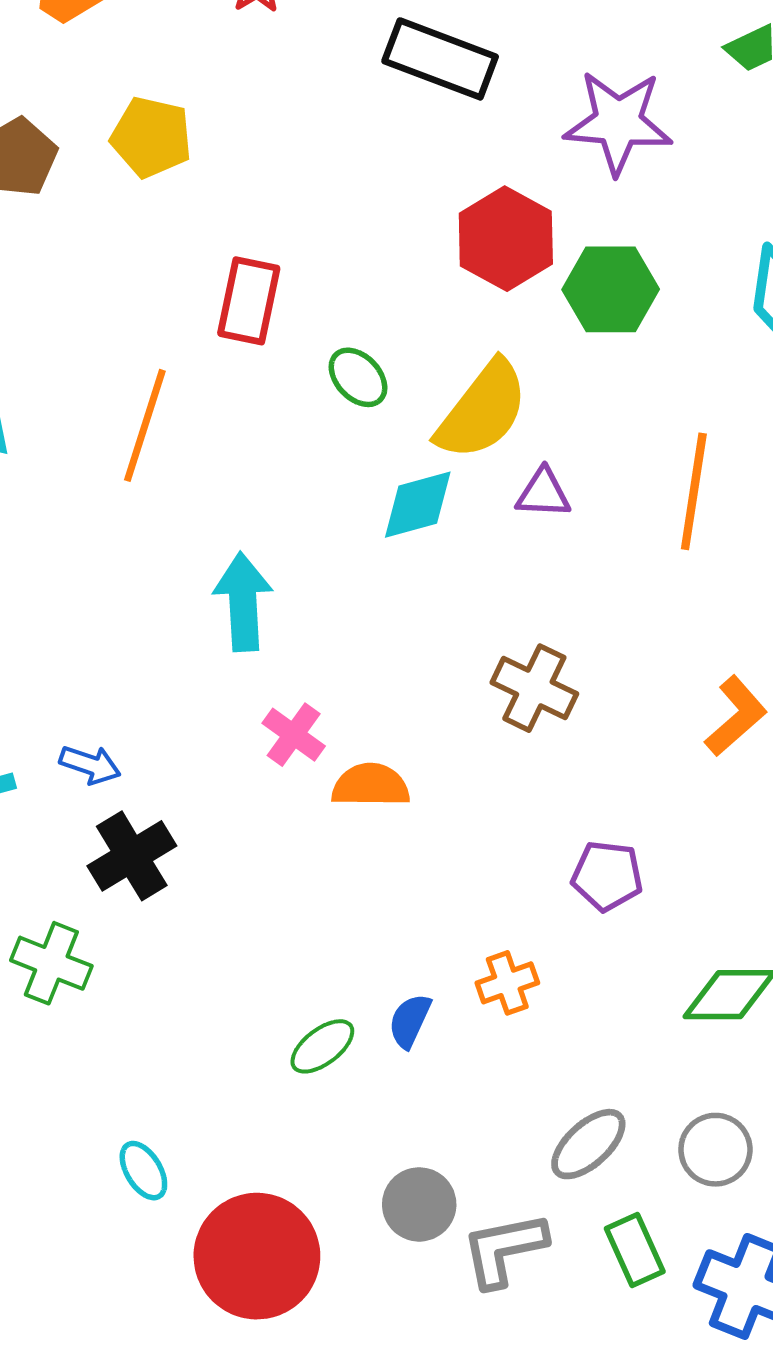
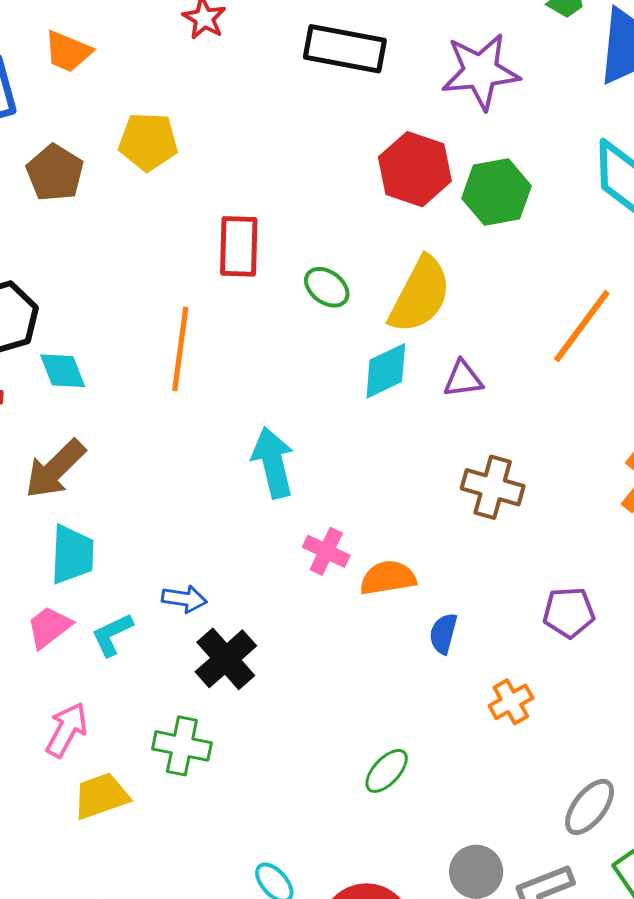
orange line: (694, 491) -> (582, 326), turned 38
purple triangle: (543, 493) -> (463, 379), moved
blue semicircle: (410, 1021) -> (443, 634), moved

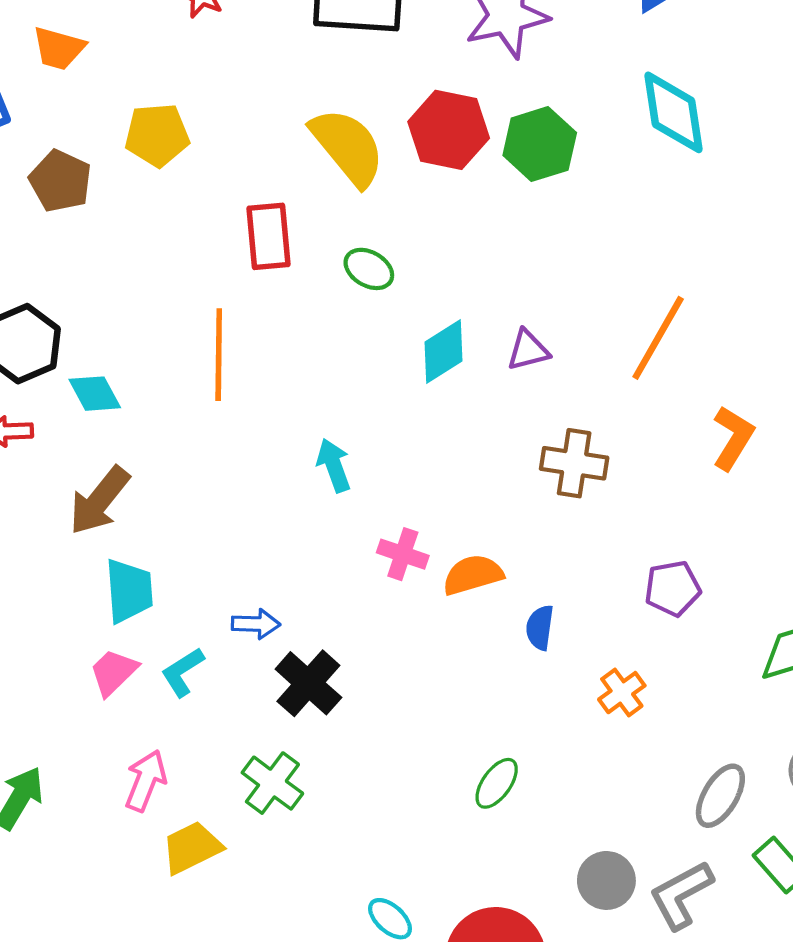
yellow semicircle: (420, 295) -> (348, 147), moved, turned -60
orange line: (582, 326) -> (658, 338), moved
cyan arrow: (273, 463) -> (334, 465), size x0.7
green cross: (182, 746) -> (272, 783), turned 32

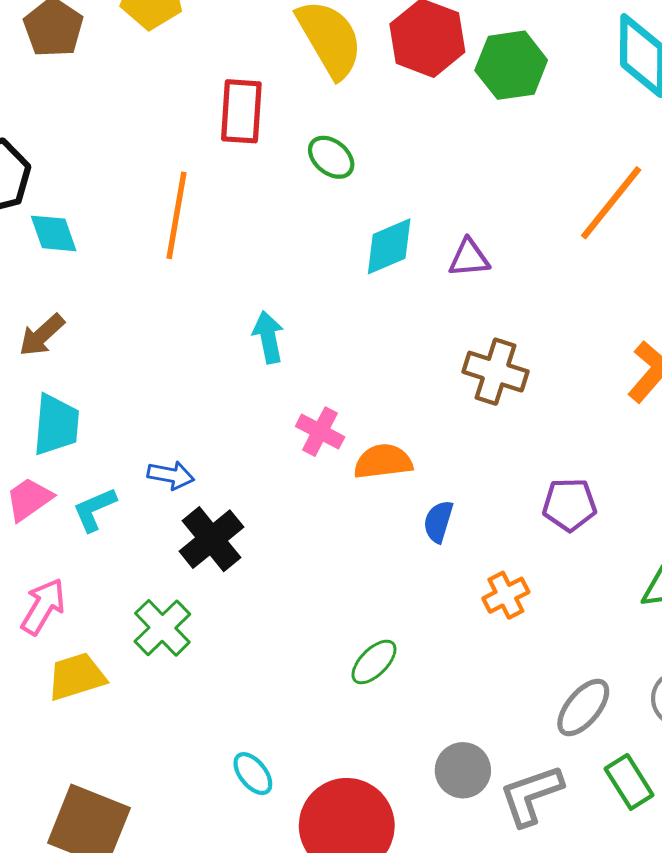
orange line: (658, 338) -> (611, 203), moved
brown arrow: (99, 501) -> (42, 335), size x0.7

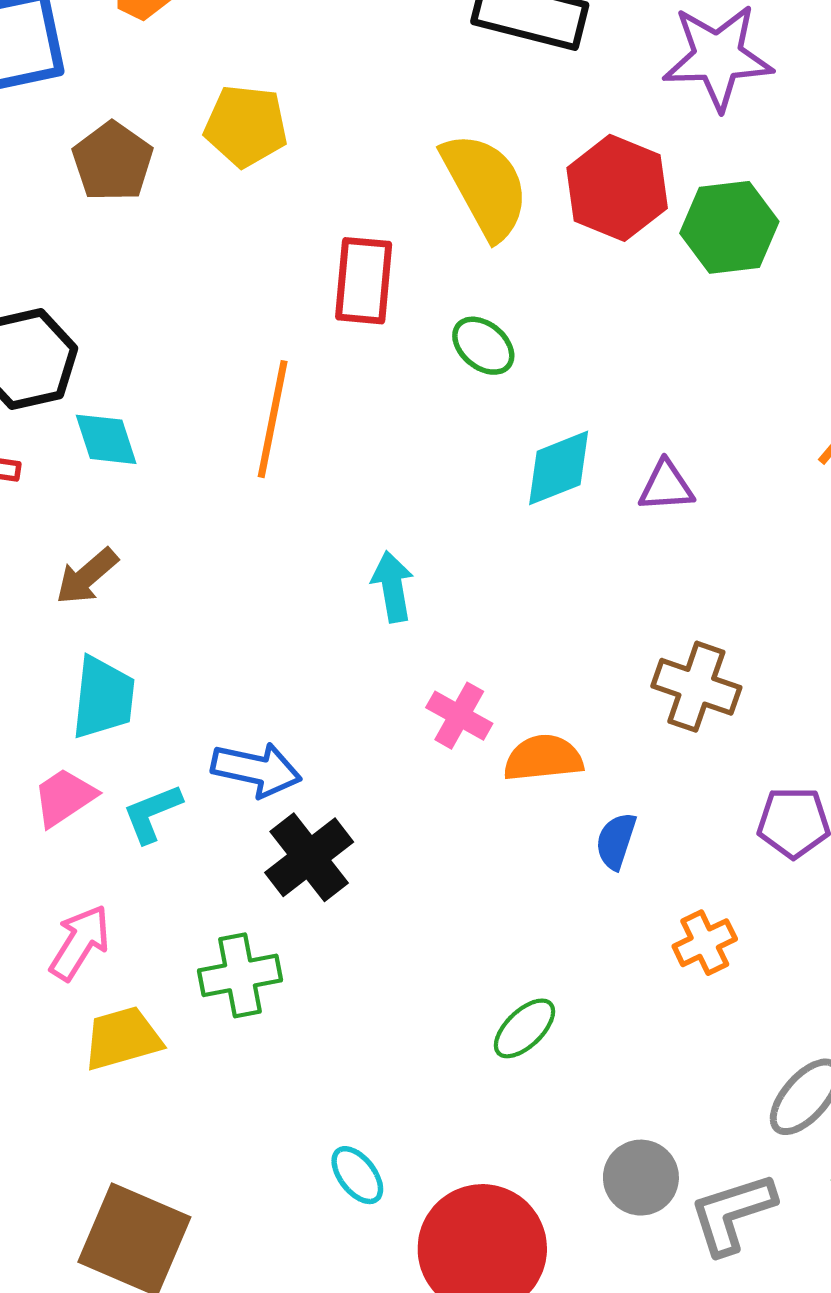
brown cross: (495, 372) -> (696, 687), moved
blue arrow: (171, 475) -> (256, 770), size x1.4
green cross: (162, 628) -> (240, 975), turned 32

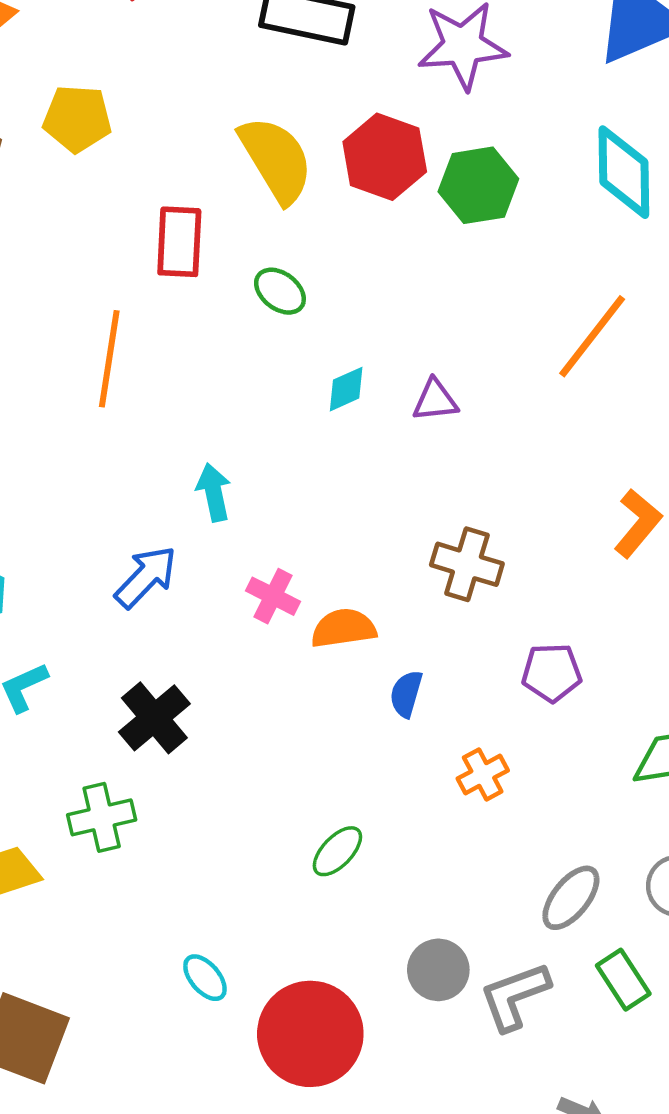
cyan diamond: (559, 468) -> (346, 389), size x0.7
blue arrow: (256, 770) -> (146, 577), moved, turned -56

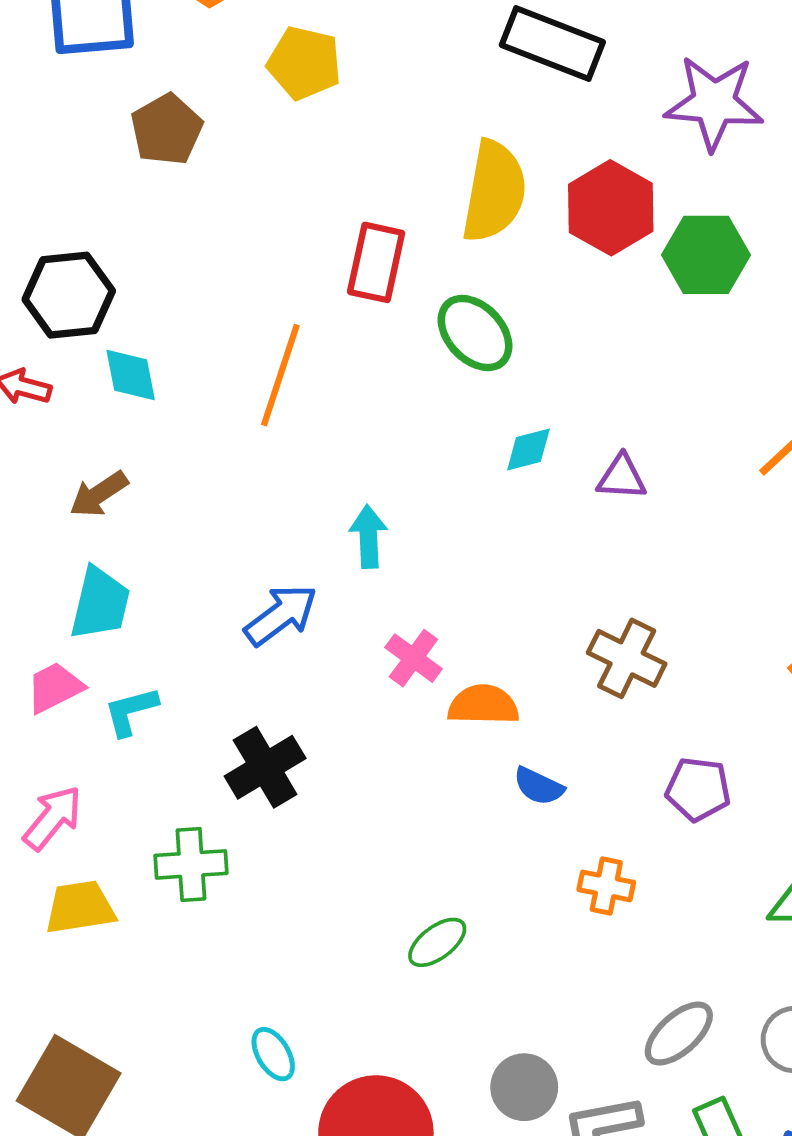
yellow pentagon: (77, 119) -> (304, 63), moved
yellow semicircle: (276, 159) -> (494, 191), turned 32
green ellipse: (280, 291) -> (475, 333), size x1.4
blue semicircle: (406, 694) -> (539, 786), turned -90
orange cross: (483, 774) -> (606, 886), turned 30

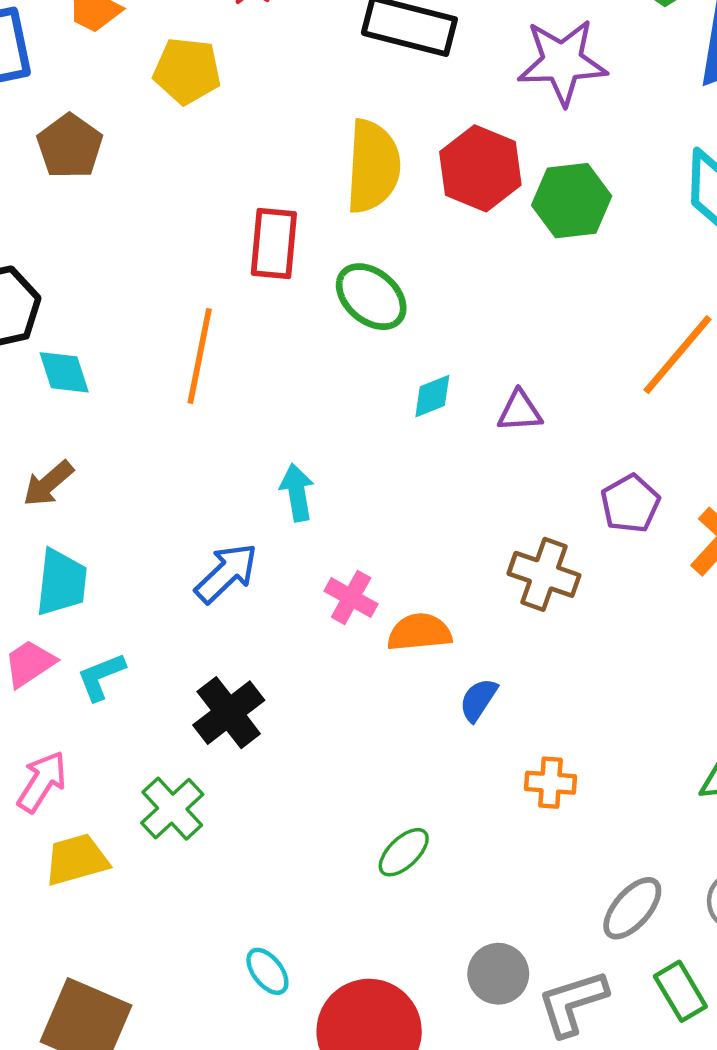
blue semicircle: (539, 786) -> (478, 700), turned 105
purple pentagon: (698, 789) -> (630, 504), moved, turned -30
green cross: (191, 864) -> (172, 809), turned -32

